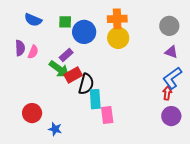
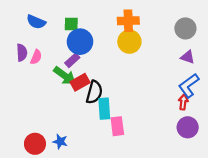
blue circle: (84, 32) -> (80, 42), moved
red circle: (32, 113) -> (35, 144), moved

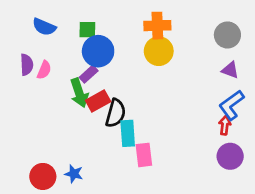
green arrow: (65, 76) -> (79, 93), turned 35

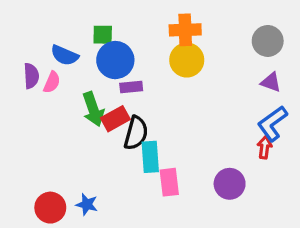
blue semicircle: (44, 27) -> (65, 55), moved
purple rectangle: (89, 74) -> (131, 87), moved, turned 36
purple circle: (230, 156) -> (230, 184), moved

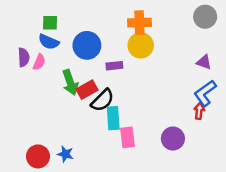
green square: (103, 35) -> (50, 23), moved
gray circle: (268, 41) -> (205, 17), moved
purple rectangle: (131, 87) -> (114, 66), moved
black semicircle: (136, 133) -> (102, 100), turned 30

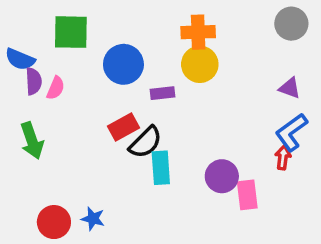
green square: (50, 23) -> (71, 32), size x1.6
blue semicircle: (49, 42) -> (20, 59), moved
green arrow: (70, 82) -> (32, 141), moved
pink rectangle: (128, 137) -> (247, 195), moved
purple circle: (173, 139) -> (222, 176), moved

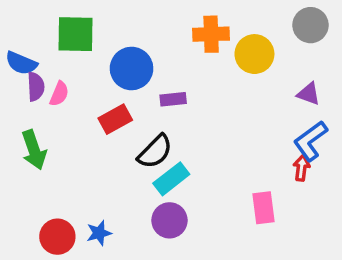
yellow circle: (200, 64) -> (254, 54), moved
red rectangle: (123, 127) -> (115, 119), moved
cyan rectangle: (161, 168) -> (171, 179), turned 56
purple circle: (222, 176) -> (169, 220), moved
blue star: (93, 219) -> (99, 233), turned -30

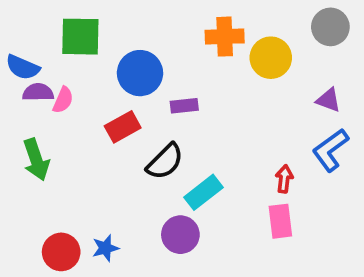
purple semicircle: (36, 87) -> (38, 92), turned -88
red arrow: (301, 168) -> (284, 179), moved
cyan rectangle: (171, 179) -> (203, 192), moved

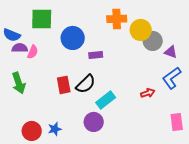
gray circle: (330, 27) -> (153, 41), moved
red rectangle: (123, 127) -> (64, 85), moved, turned -72
red arrow: (284, 179) -> (148, 93), turned 64
pink rectangle: (280, 221) -> (177, 122), moved

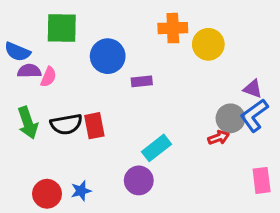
gray circle: (153, 41) -> (230, 118), moved
purple triangle: (171, 52) -> (253, 89), moved
black semicircle: (86, 84) -> (66, 124), moved, turned 35

